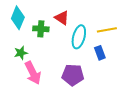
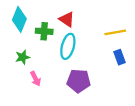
cyan ellipse: (79, 37) -> (68, 46), moved
blue rectangle: (100, 53) -> (120, 57), moved
pink arrow: (33, 73) -> (36, 79), size x0.6

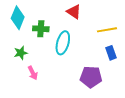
red triangle: (67, 19) -> (74, 12), moved
purple pentagon: (79, 81) -> (91, 77), moved

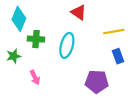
green cross: (41, 29) -> (36, 39), moved
green star: (21, 53) -> (14, 56), moved

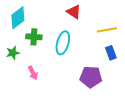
cyan diamond: (19, 19) -> (18, 18), turned 30

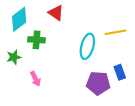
red triangle: (74, 12) -> (56, 13), moved
cyan ellipse: (63, 43) -> (87, 46), moved
blue rectangle: (111, 53) -> (120, 72), moved

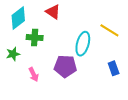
yellow line: (115, 32) -> (109, 30), turned 42
purple pentagon: (98, 83) -> (65, 66), moved

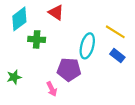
green star: (13, 54) -> (14, 77), moved
blue rectangle: (114, 68) -> (117, 56), moved, turned -32
pink arrow: (34, 74) -> (52, 89), moved

